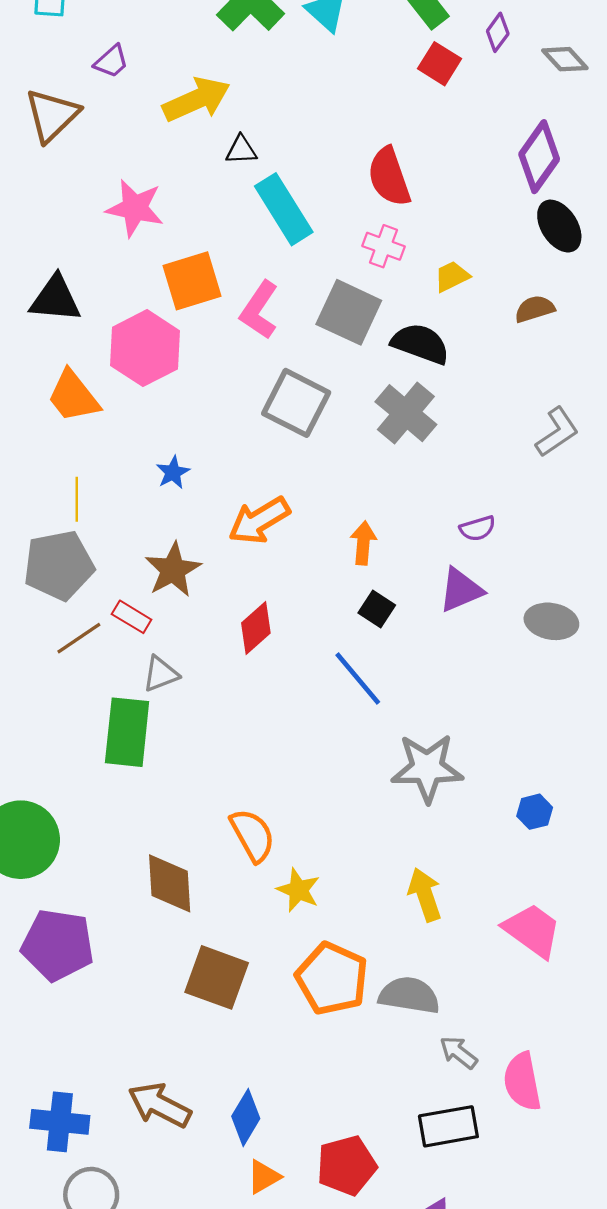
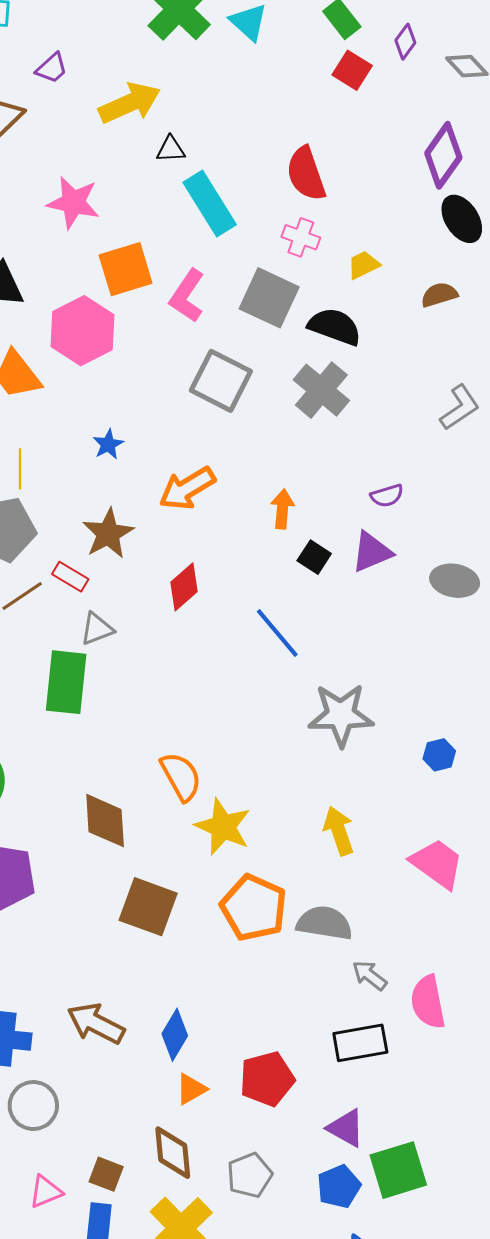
black square: (377, 609) -> (314, 557), moved
yellow star: (298, 890) -> (223, 827), size x1.4

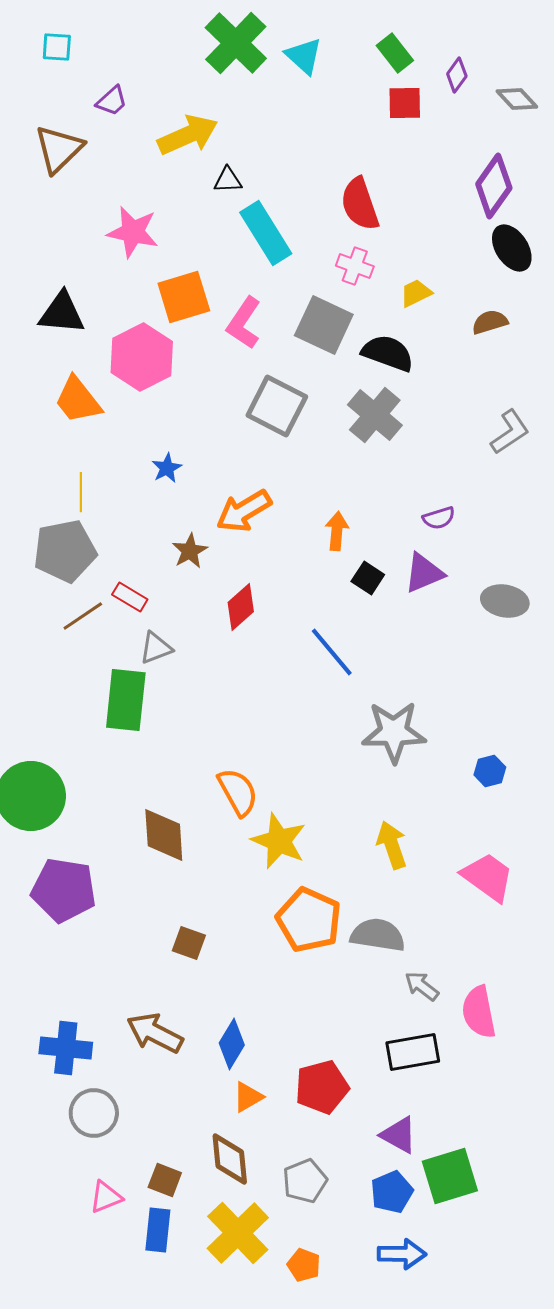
red square: (352, 70) -> (405, 103), turned -33
brown star: (108, 534) -> (190, 551), moved, size x0.7
brown square: (148, 907) -> (189, 943), moved, size x0.6

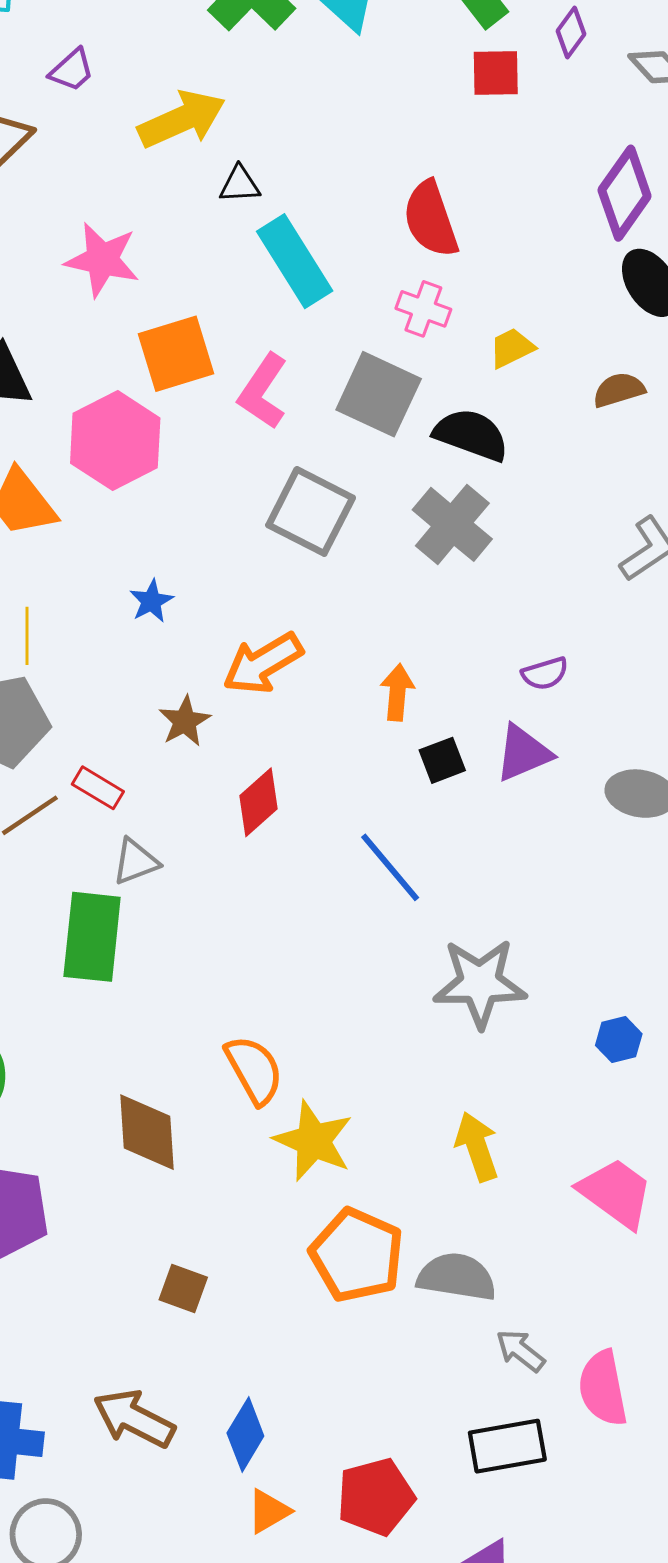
black square: (368, 578) -> (442, 760), turned 36

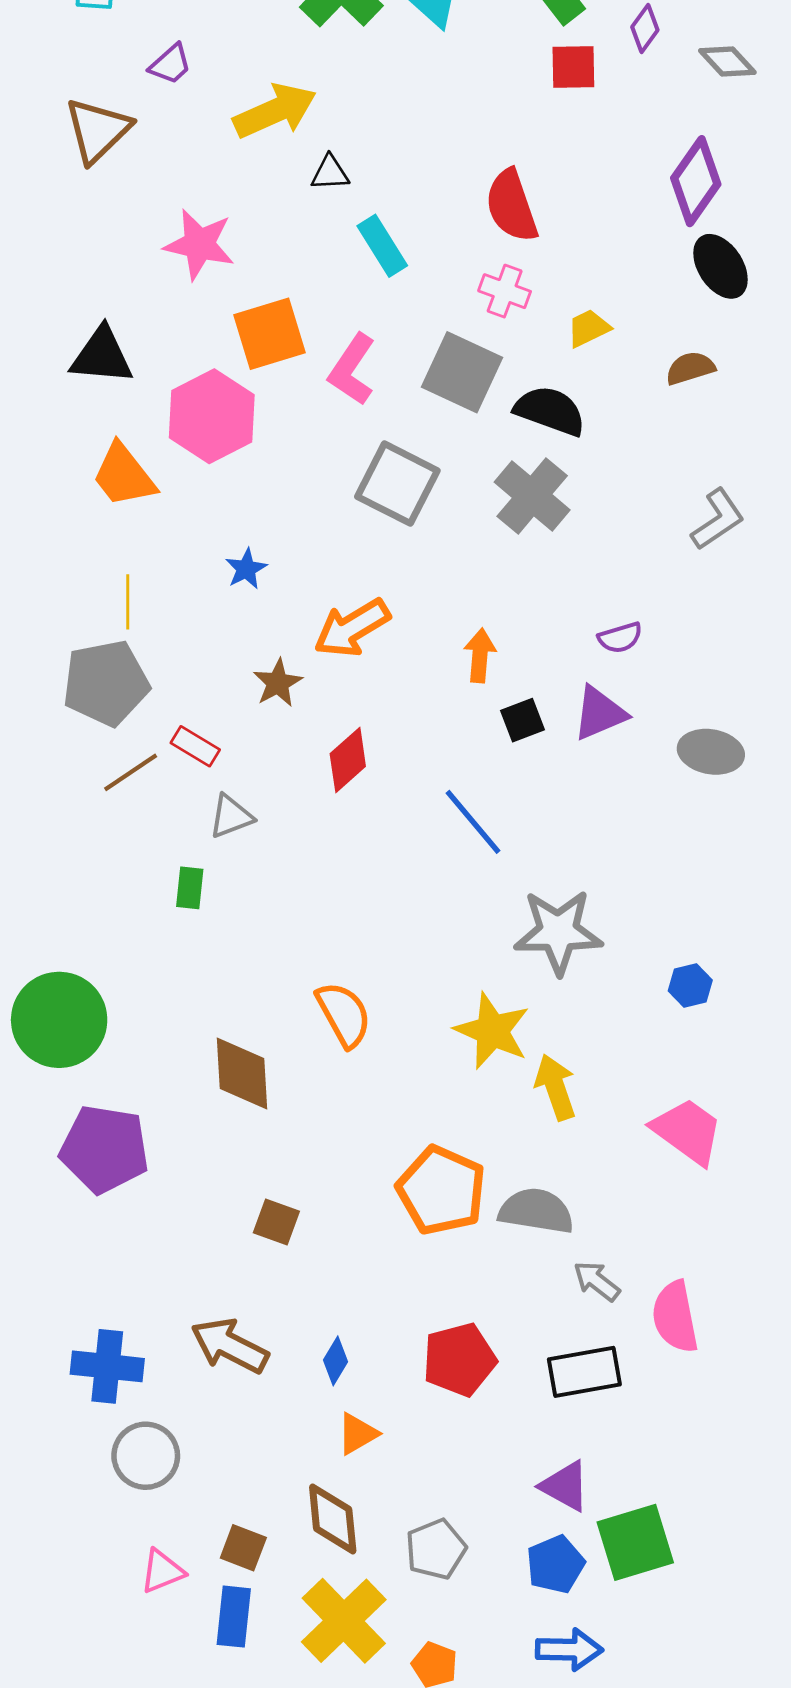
cyan rectangle: (295, 261) -> (382, 246), size x0.7
green rectangle: (92, 937) -> (190, 888), size x0.5
yellow star: (313, 1141) -> (492, 1031), moved
blue diamond: (245, 1435) -> (335, 1361), size x0.7
red pentagon: (376, 1497) -> (459, 1359), moved

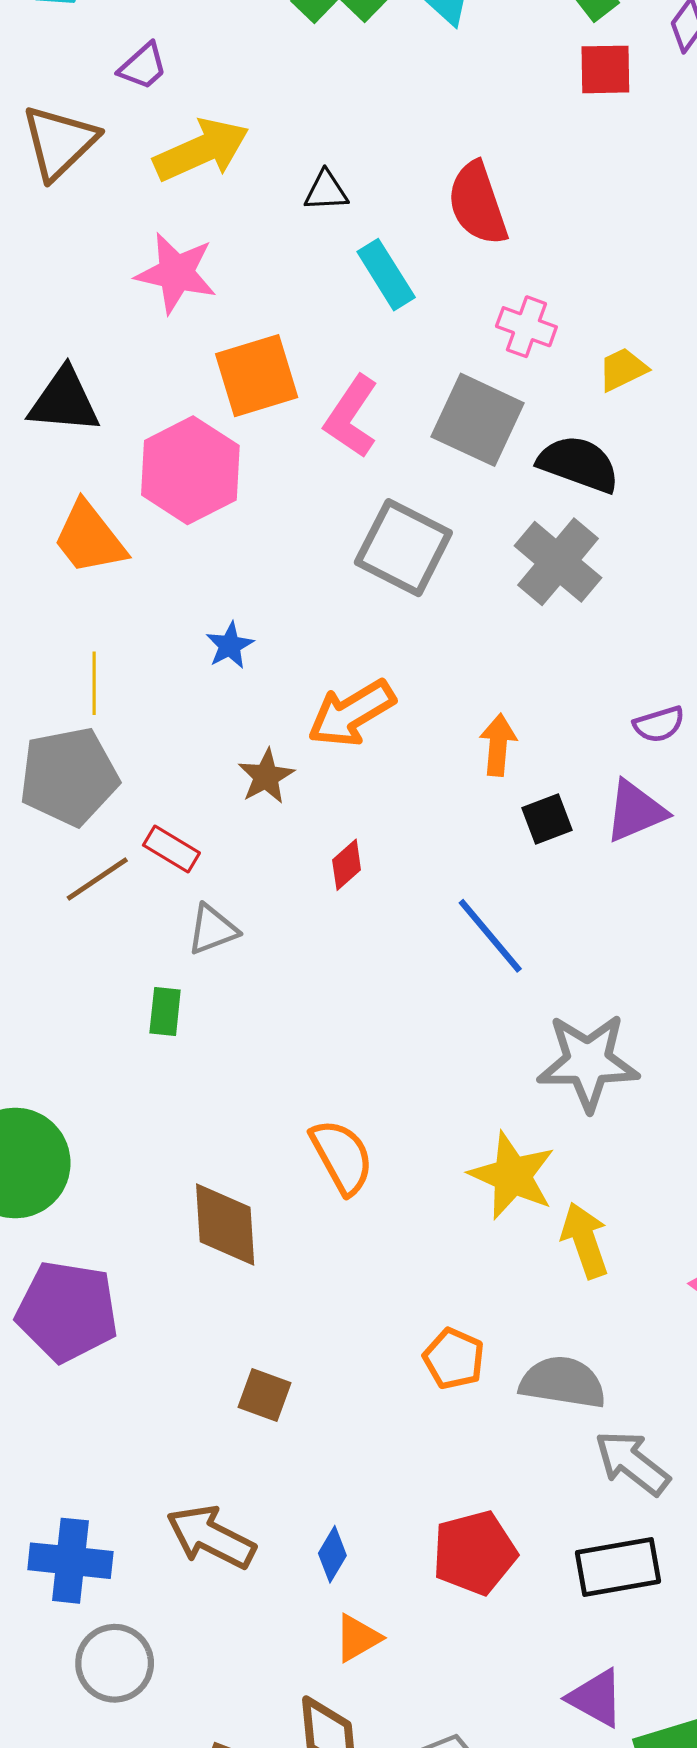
yellow arrow: (275, 111) -> (201, 150), moved
red semicircle: (511, 206) -> (478, 204), moved
red diamond: (348, 760) -> (347, 865), size x0.7
orange pentagon: (441, 1190) -> (454, 1359), size x0.6
gray arrow: (597, 1281) -> (632, 1463), size x1.4

